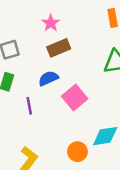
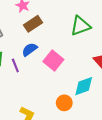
purple line: (29, 106) -> (15, 65), moved

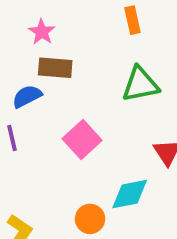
brown rectangle: (33, 24) -> (55, 68), turned 30
blue semicircle: (30, 49) -> (27, 96), moved

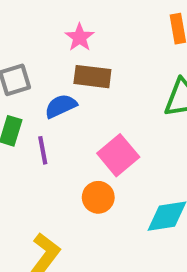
orange circle: (90, 219) -> (98, 197), moved

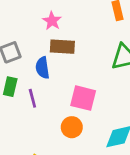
blue semicircle: (61, 106) -> (42, 68), turned -70
pink square: (118, 155) -> (83, 98), turned -32

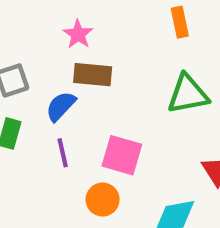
blue semicircle: (42, 68) -> (61, 106), turned 50
purple line: (32, 98) -> (63, 153), moved

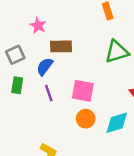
pink star: (78, 34) -> (38, 26), moved
orange circle: (103, 200) -> (86, 119), moved

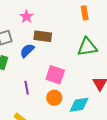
purple line: (49, 93) -> (27, 88), moved

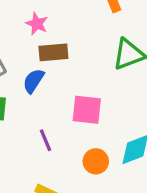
pink star: (26, 17) -> (37, 24), moved
orange circle: (54, 98) -> (96, 161), moved

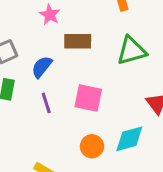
brown rectangle: (53, 52) -> (78, 41), moved
purple line: (46, 140) -> (46, 103), moved

